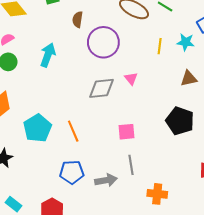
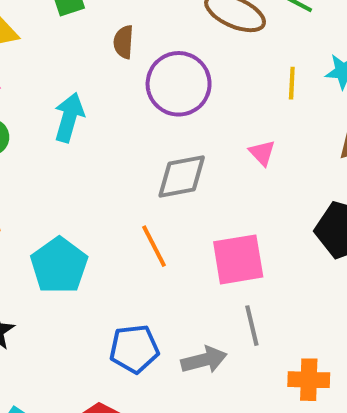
pink triangle: (131, 79) -> (262, 153), moved
orange line: (73, 131) -> (154, 246), moved
pink square: (127, 132) -> (238, 259), size x1.5

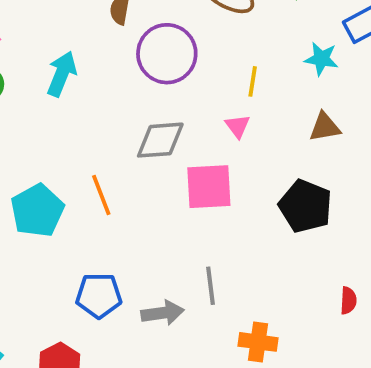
yellow line: (292, 83) -> (253, 81), moved
orange line: (154, 246) -> (101, 195), moved
pink square: (238, 259) -> (209, 187), moved

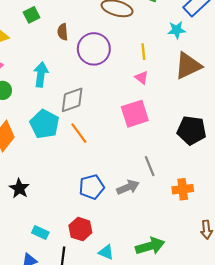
brown triangle: (325, 127) -> (188, 66), size x1.6
gray diamond: (160, 140) -> (72, 100), moved
black pentagon: (305, 206) -> (192, 130), moved
cyan pentagon: (37, 211) -> (44, 124), moved

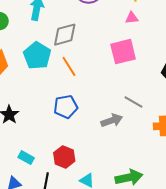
pink triangle: (142, 77) -> (132, 18), turned -48
gray line: (150, 166) -> (134, 102), turned -42
blue pentagon: (92, 187) -> (66, 107), moved

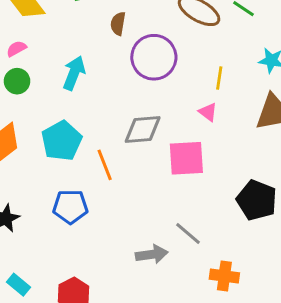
pink triangle: (132, 18) -> (208, 112), turned 32
gray diamond: (65, 35) -> (143, 130), moved
blue pentagon: (66, 107) -> (70, 207), moved

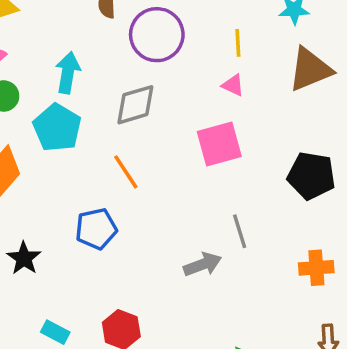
gray diamond: (143, 130) -> (135, 105), moved
cyan pentagon: (62, 141) -> (57, 128), moved
gray line: (188, 234) -> (240, 231), turned 44
orange cross: (224, 276) -> (316, 268), moved

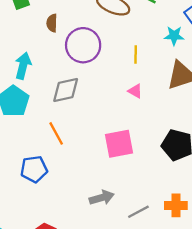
pink triangle: (233, 85) -> (135, 91), moved
pink square: (219, 144) -> (119, 144), moved
gray line: (240, 231) -> (138, 212), moved, turned 75

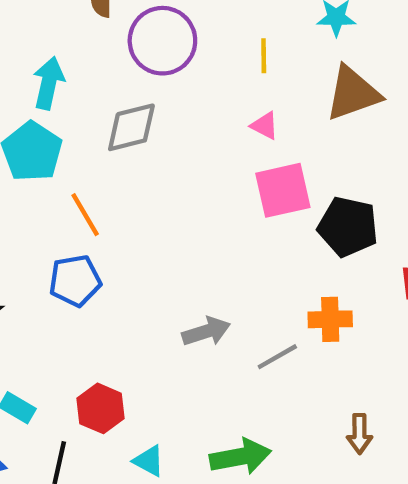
orange line: (56, 133) -> (85, 215), moved
pink square: (119, 144) -> (283, 190), moved
orange cross: (176, 205) -> (330, 319), moved

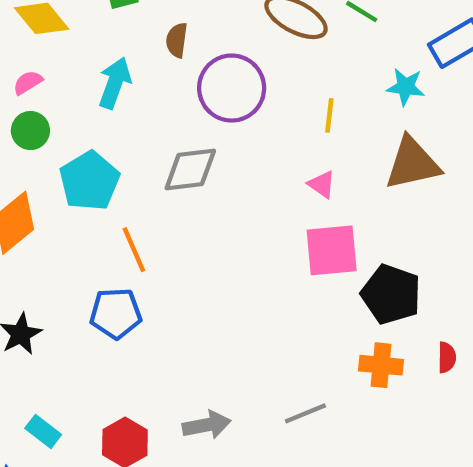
cyan arrow: (49, 83) -> (115, 83), moved
orange cross: (330, 319) -> (381, 365), moved
gray arrow: (206, 331) -> (207, 425), moved

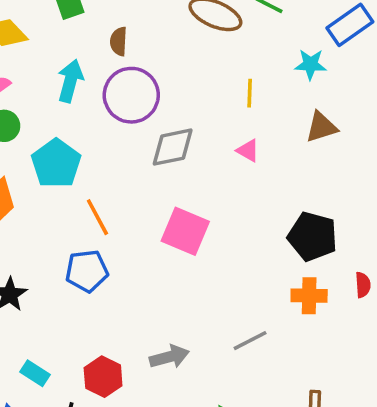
purple circle: (232, 88) -> (131, 95), moved
brown triangle: (412, 163) -> (321, 127), size x0.7
gray diamond: (190, 169) -> (173, 147), moved
pink square: (332, 250) -> (185, 231), moved, turned 33

